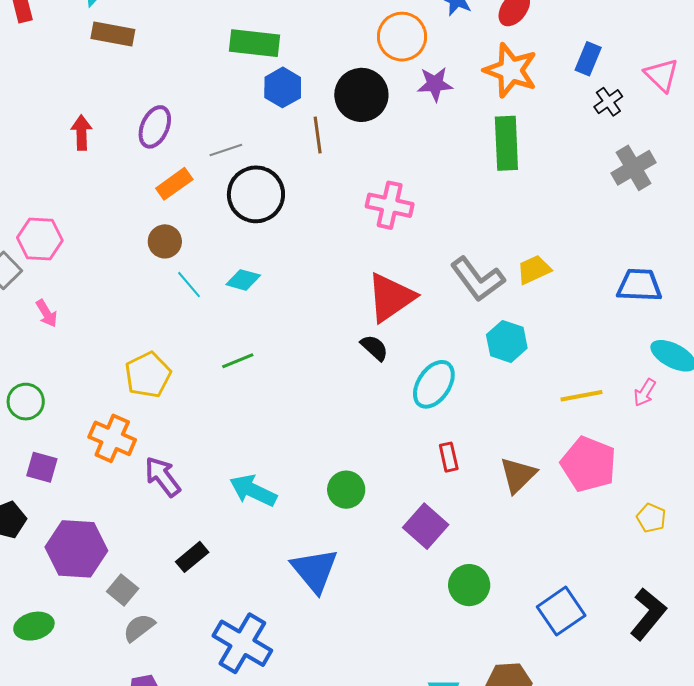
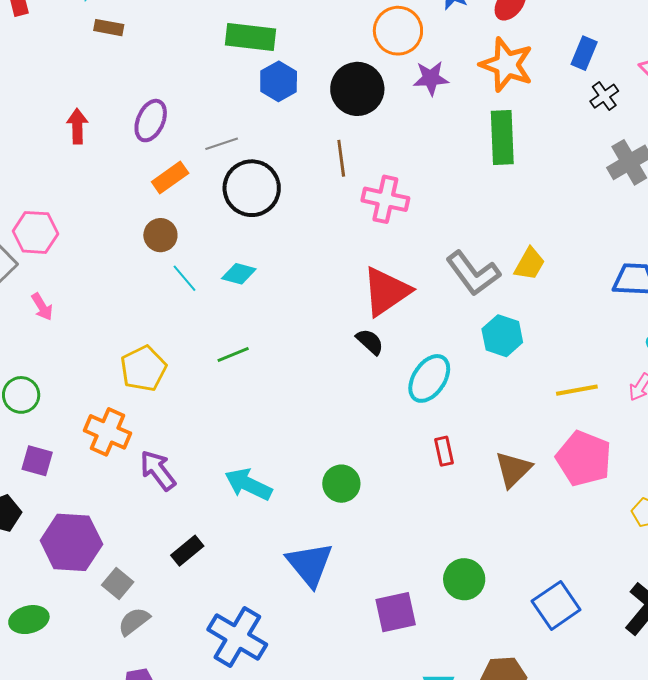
brown rectangle: (113, 34) -> (109, 28), size x0.7
brown line: (318, 135) -> (341, 158), moved
yellow trapezoid: (534, 270) -> (530, 264), turned 144
purple square: (426, 526) -> (396, 612), moved, turned 36

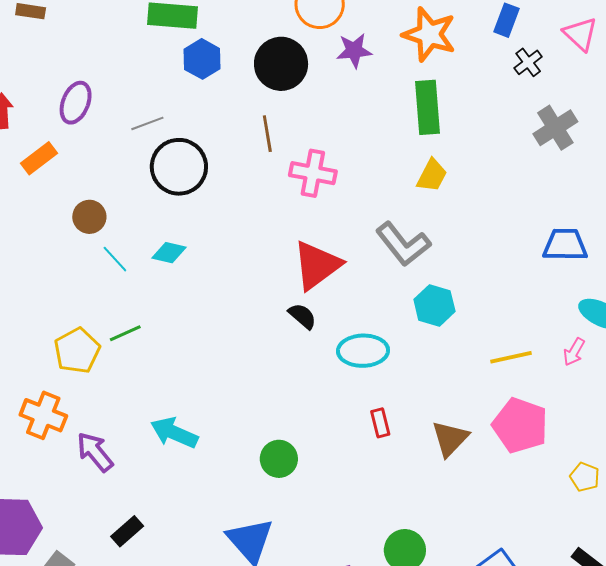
orange rectangle: (170, 177) -> (39, 158), moved
yellow trapezoid: (530, 264) -> (432, 175), moved
green line: (233, 355) -> (125, 333), moved
cyan ellipse: (429, 378) -> (363, 351), turned 57
cyan arrow: (248, 484) -> (174, 433), moved

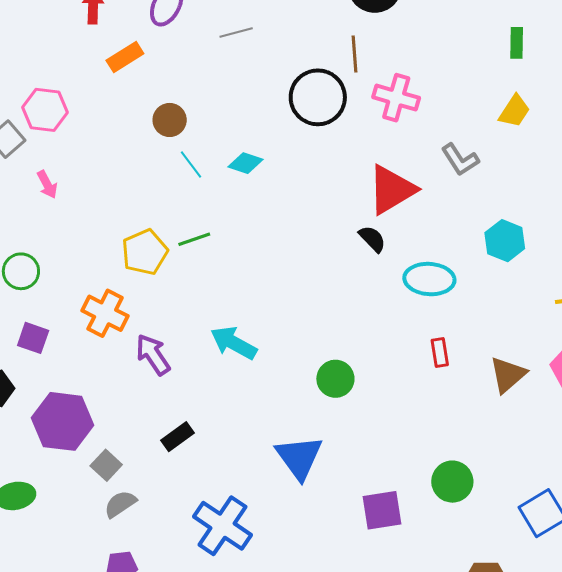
green rectangle: (428, 107) -> (517, 43), size x0.6
black circle: (179, 167) -> (318, 97), moved
gray L-shape: (403, 244) -> (460, 160), moved, size x0.7

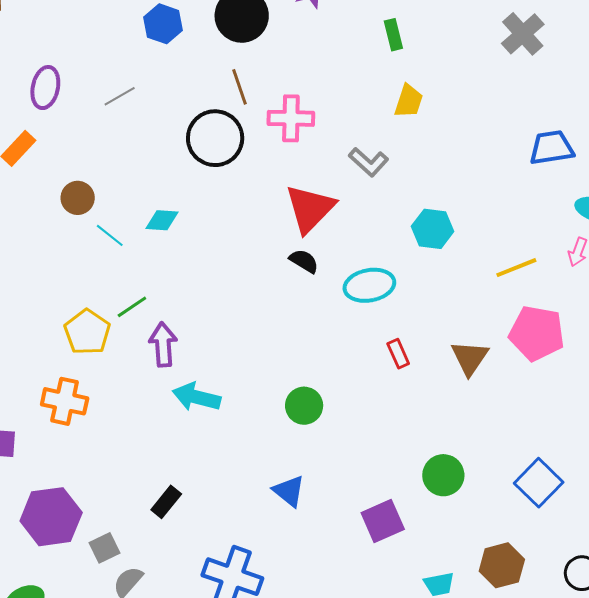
purple arrow: (153, 355) -> (163, 345), moved, turned 45
blue triangle: (299, 457) -> (289, 491), size x0.7
gray square: (106, 465) -> (104, 548), turned 36

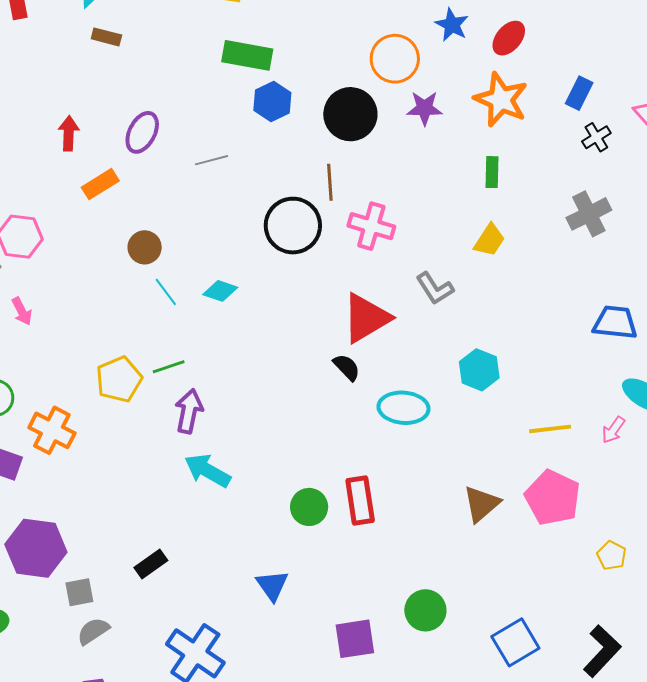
gray cross: (523, 34) -> (589, 214), moved
red rectangle: (398, 354) -> (360, 501), moved, size x1.6
orange cross: (65, 401) -> (52, 430), moved

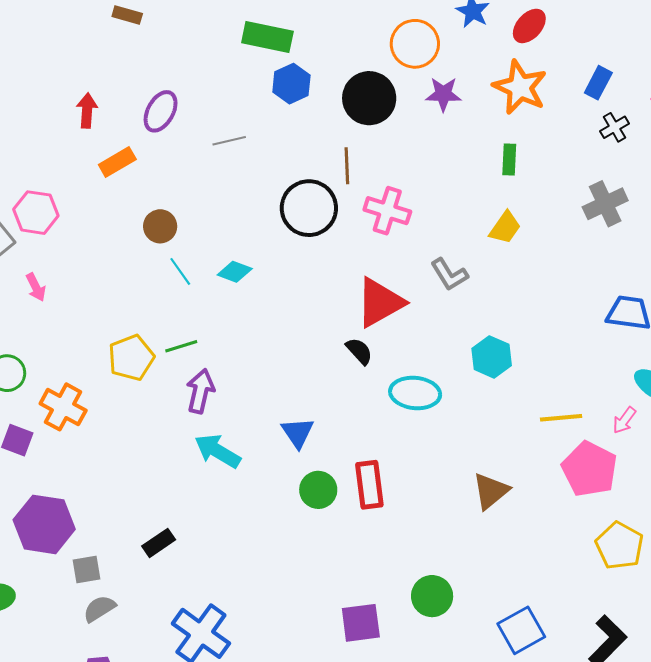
pink pentagon: (553, 498) -> (589, 469), moved
yellow pentagon: (612, 555) -> (619, 546), size x1.6
blue triangle: (272, 585) -> (298, 433), moved

